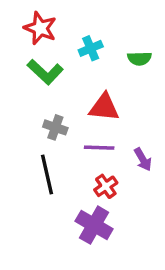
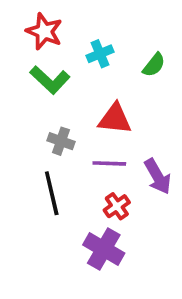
green semicircle: (139, 58) -> (154, 65), turned -50
purple arrow: (143, 159) -> (158, 176), size x1.4

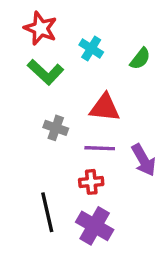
cyan cross: (100, 54) -> (91, 49), turned -35
black line: (52, 193) -> (47, 212), moved
red cross: (117, 206) -> (91, 182), moved, turned 30

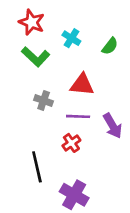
red cross: (91, 182) -> (71, 143), turned -30
purple cross: (95, 226) -> (74, 195), moved

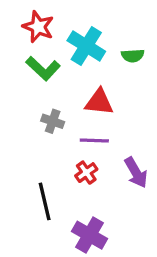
cyan cross: (71, 38) -> (86, 46), size x1.6
green semicircle: (110, 46) -> (133, 56), turned 48
purple arrow: (113, 126) -> (136, 173), moved

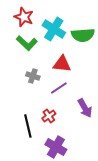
green semicircle: (133, 56) -> (83, 35), size x1.6
purple line: (94, 141) -> (59, 88), turned -36
red cross: (86, 173) -> (49, 116), moved

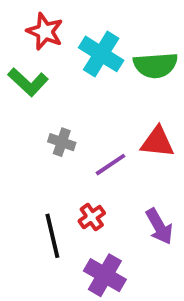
green L-shape: (27, 43) -> (28, 82), moved
red triangle: (62, 64) -> (157, 142), moved
purple arrow: (85, 108) -> (159, 226), moved

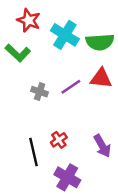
red triangle: (157, 142) -> (101, 78), moved
purple line: (110, 165) -> (71, 87), moved

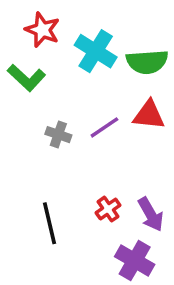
red cross: (59, 140) -> (108, 209), moved
purple cross: (67, 177) -> (135, 260), moved

